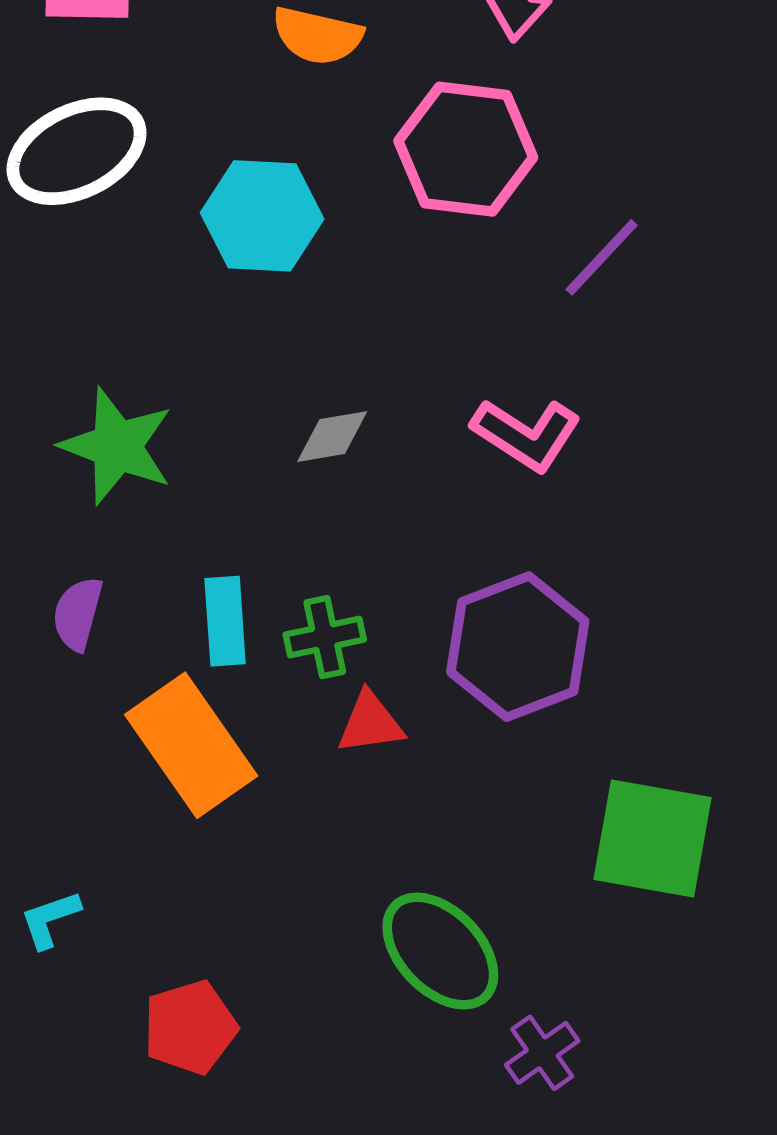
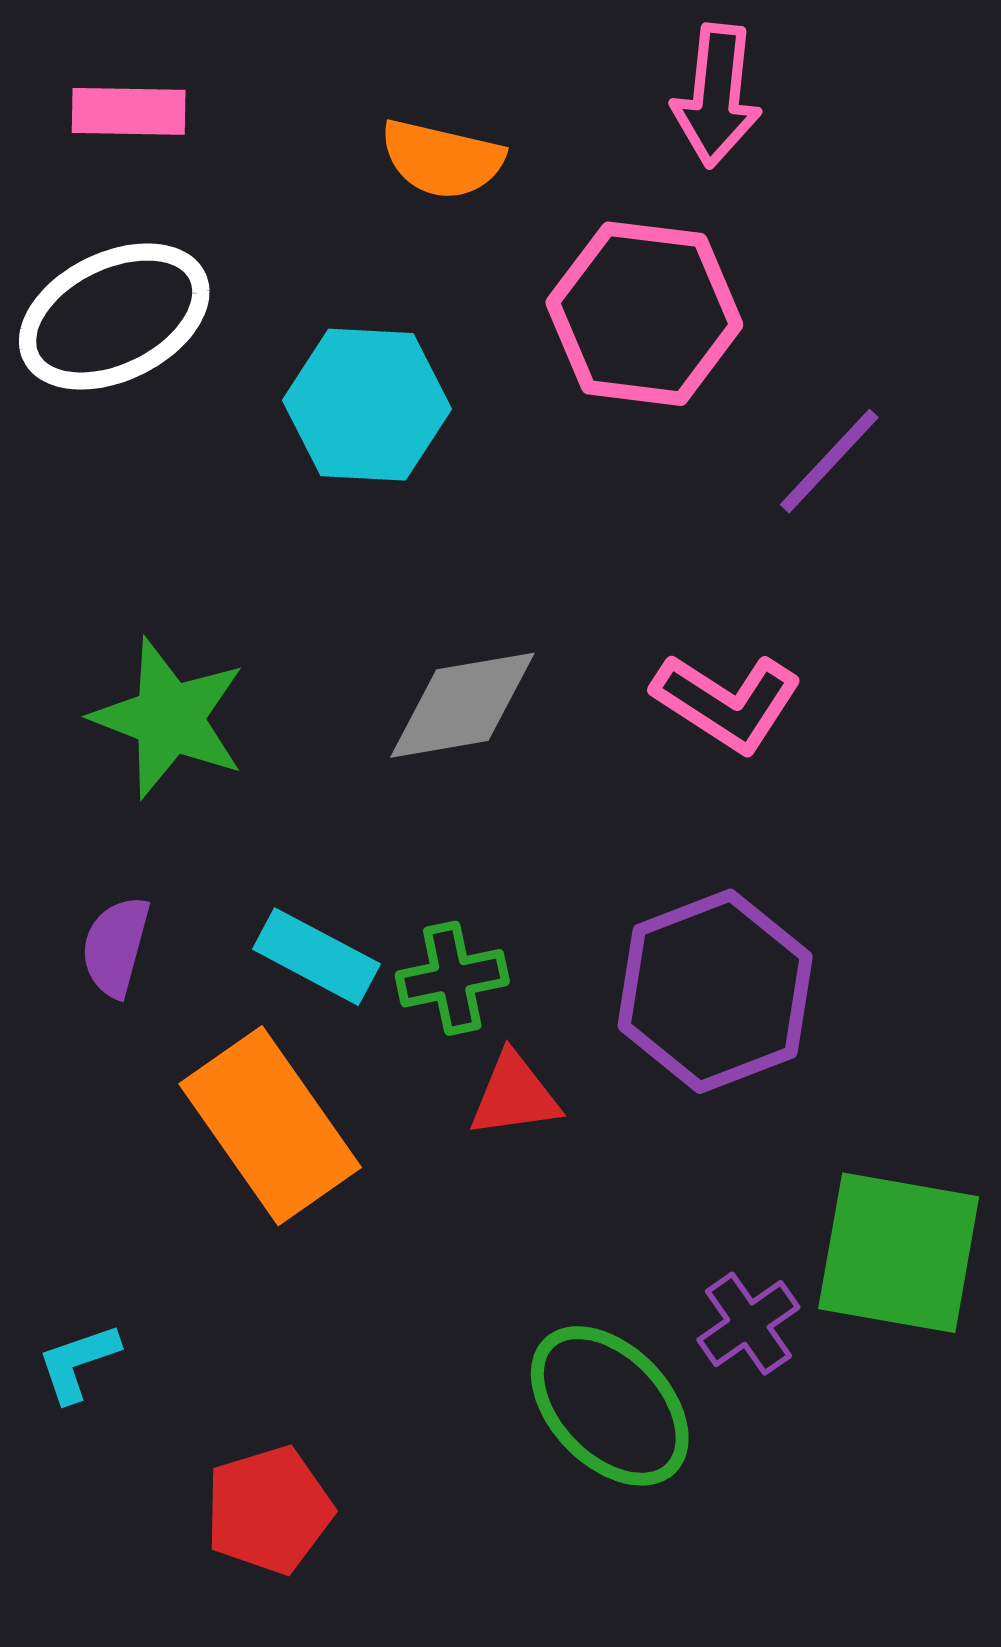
gray diamond: (332, 437) -> (462, 705), size x1.5
cyan rectangle: (225, 621) -> (316, 957), turned -58
purple cross: (542, 1053) -> (748, 1324), moved

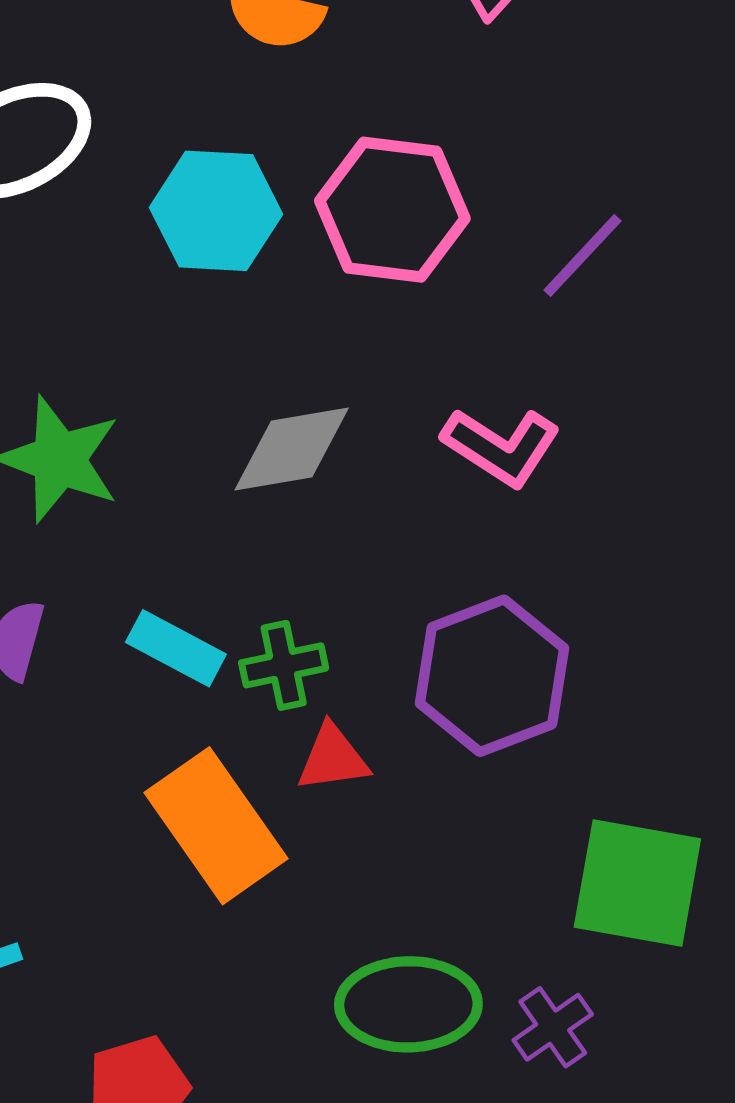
pink hexagon: (644, 314) -> (392, 210), moved
orange rectangle: (270, 1126) -> (216, 826), moved
purple cross: (748, 1324) -> (553, 1027), moved
green ellipse: (610, 1406) -> (408, 1004), turned -47

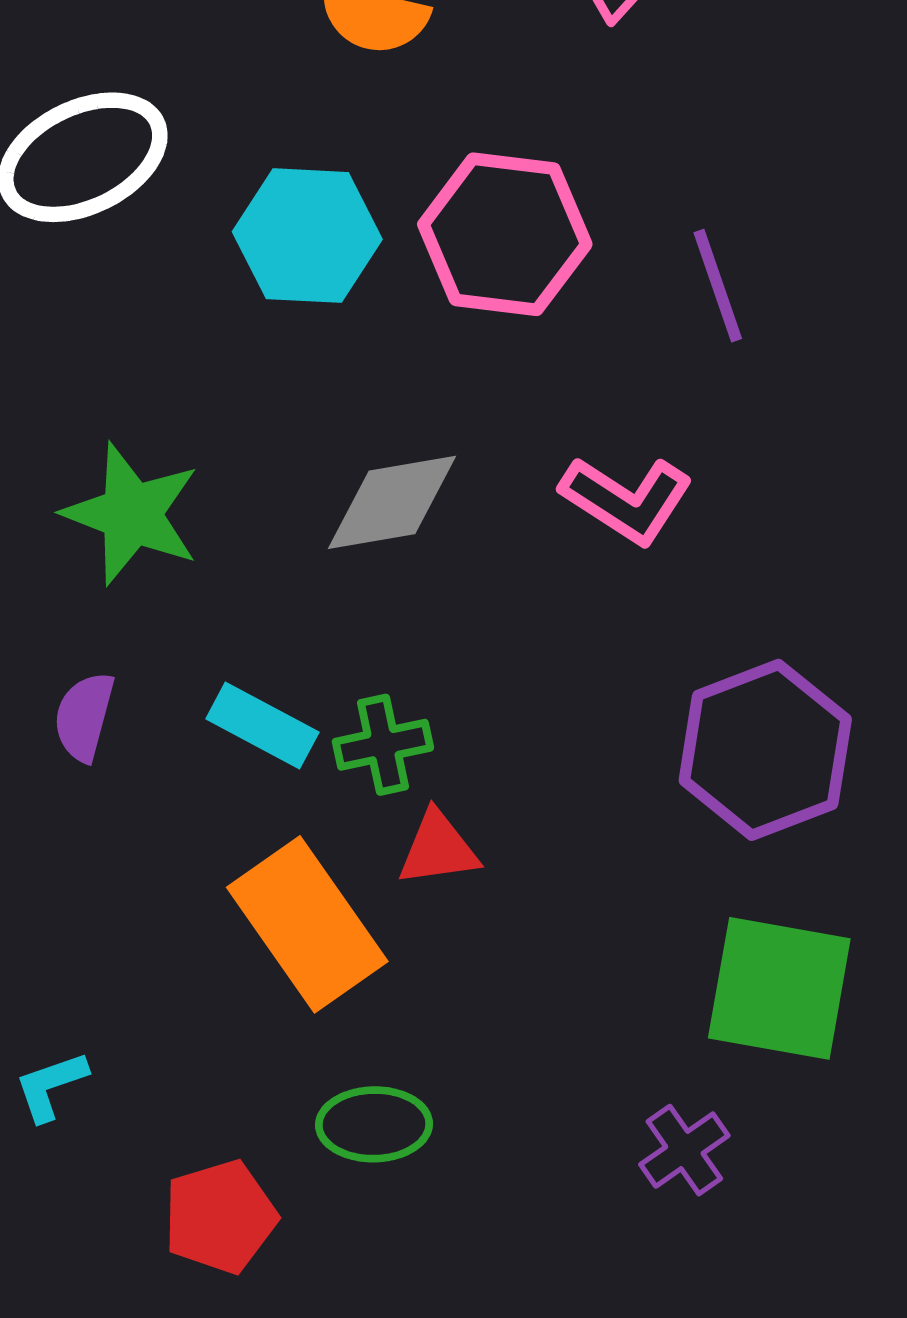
purple line: (582, 255) -> (718, 286), turned -62
purple hexagon: (492, 676) -> (765, 750), moved
green ellipse: (408, 1004) -> (374, 1124), moved, size x0.7

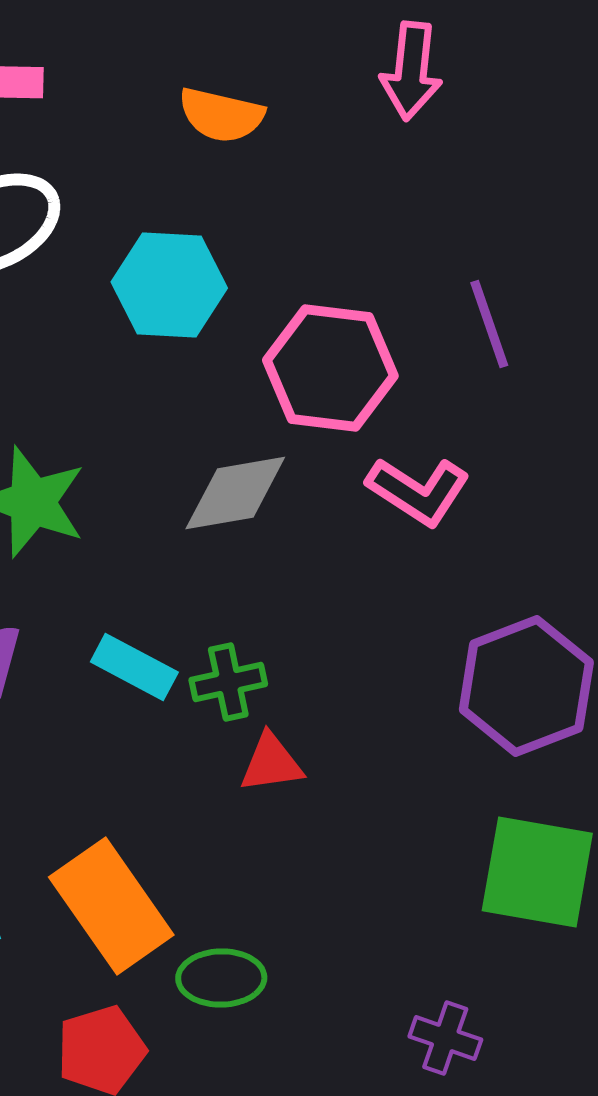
pink hexagon: (505, 234) -> (330, 368), moved
orange rectangle: (307, 924) -> (111, 906), moved
purple cross: (684, 1150) -> (445, 1038), moved, turned -36

